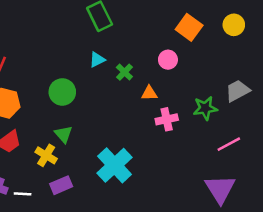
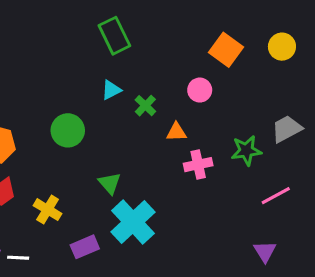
green triangle: (64, 134) -> (110, 183), moved
purple rectangle: (61, 185) -> (85, 247), moved
purple triangle: (220, 189) -> (265, 251), size x0.6

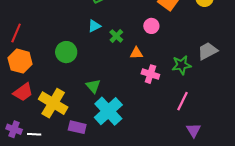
pink cross: (198, 165) -> (150, 74), turned 30
pink line: (276, 196) -> (182, 101), moved, turned -36
yellow cross: (48, 210) -> (53, 103), size x1.6
purple rectangle: (85, 247) -> (77, 127), turned 36

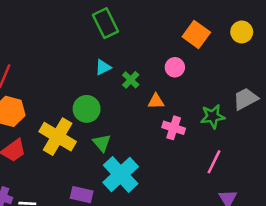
green circle: (66, 52) -> (87, 109), moved
yellow cross: (53, 103) -> (58, 137), moved

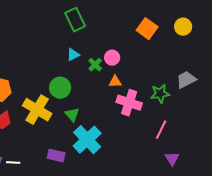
pink circle: (175, 67) -> (112, 58), moved
pink cross: (174, 128) -> (129, 103), size x1.4

